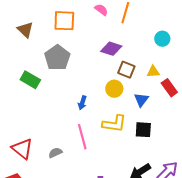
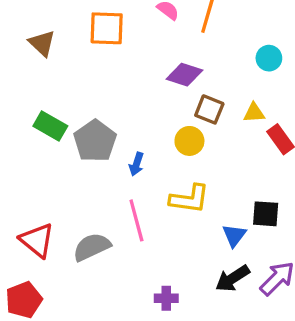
gray pentagon: (57, 58) -> (95, 141), moved
blue triangle: (141, 100) -> (234, 235), moved
black square: (143, 130) -> (266, 214), moved
gray semicircle: (55, 153) -> (92, 247), size x1.6

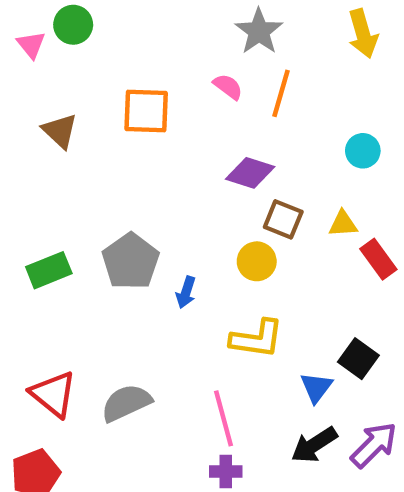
green rectangle: (50, 126) -> (49, 270), moved, turned -52
black square: (266, 214) -> (358, 359), turned 32
pink line: (136, 220) -> (224, 418), moved

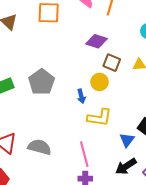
blue arrow: (186, 292) -> (81, 96), moved, turned -32
gray semicircle: (126, 403) -> (39, 147), turned 40

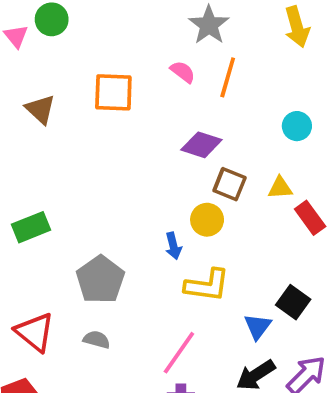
gray pentagon: (42, 82) -> (100, 280), moved
gray semicircle: (39, 147) -> (97, 340), size x0.6
pink line: (84, 154) -> (179, 353), turned 50

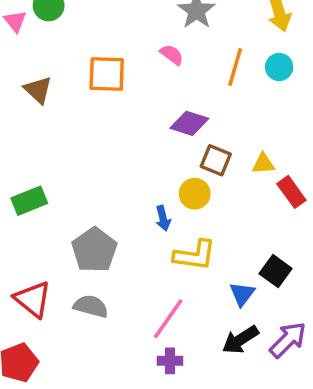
orange line: (228, 77) -> (235, 67), moved
cyan circle: (297, 126) -> (279, 67), moved
gray semicircle: (97, 340) -> (91, 306), size x1.4

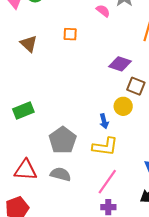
pink semicircle: (172, 55) -> (103, 11), moved
orange square: (107, 74) -> (70, 34), size x0.6
yellow L-shape: (195, 255) -> (105, 147), moved
red triangle: (33, 299) -> (26, 170), turned -35

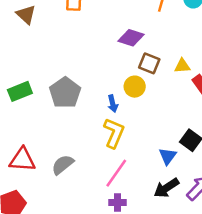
gray pentagon: (63, 140) -> (65, 93), moved
yellow L-shape: (105, 147) -> (114, 133), turned -75
gray semicircle: (61, 174) -> (63, 165), turned -54

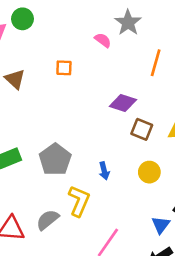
yellow circle: (135, 87) -> (149, 172), moved
yellow L-shape: (114, 133) -> (79, 201), moved
gray semicircle: (63, 165) -> (48, 220), moved

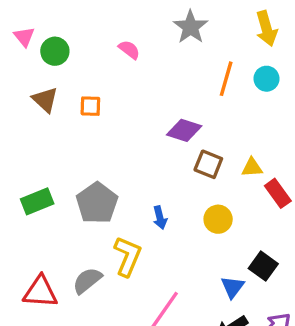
green circle: (22, 19) -> (55, 51), moved
pink semicircle: (103, 40) -> (129, 50), moved
orange square: (64, 68) -> (90, 106), moved

